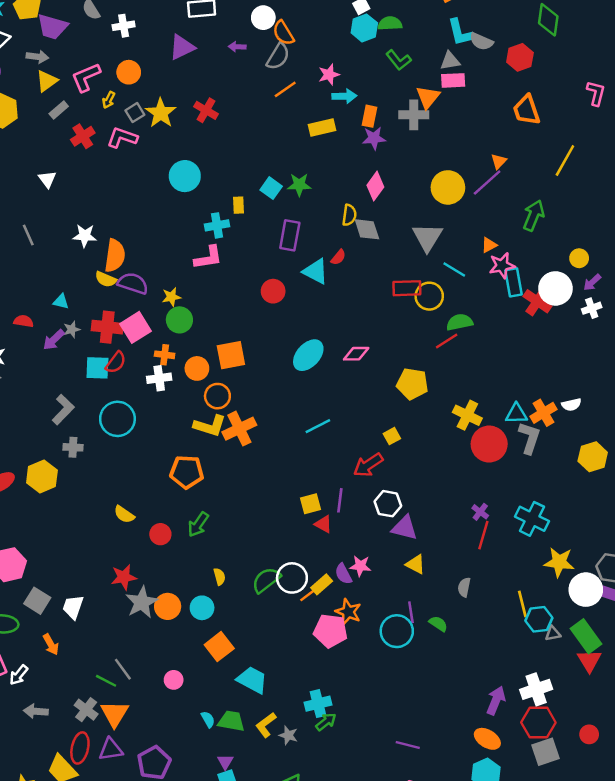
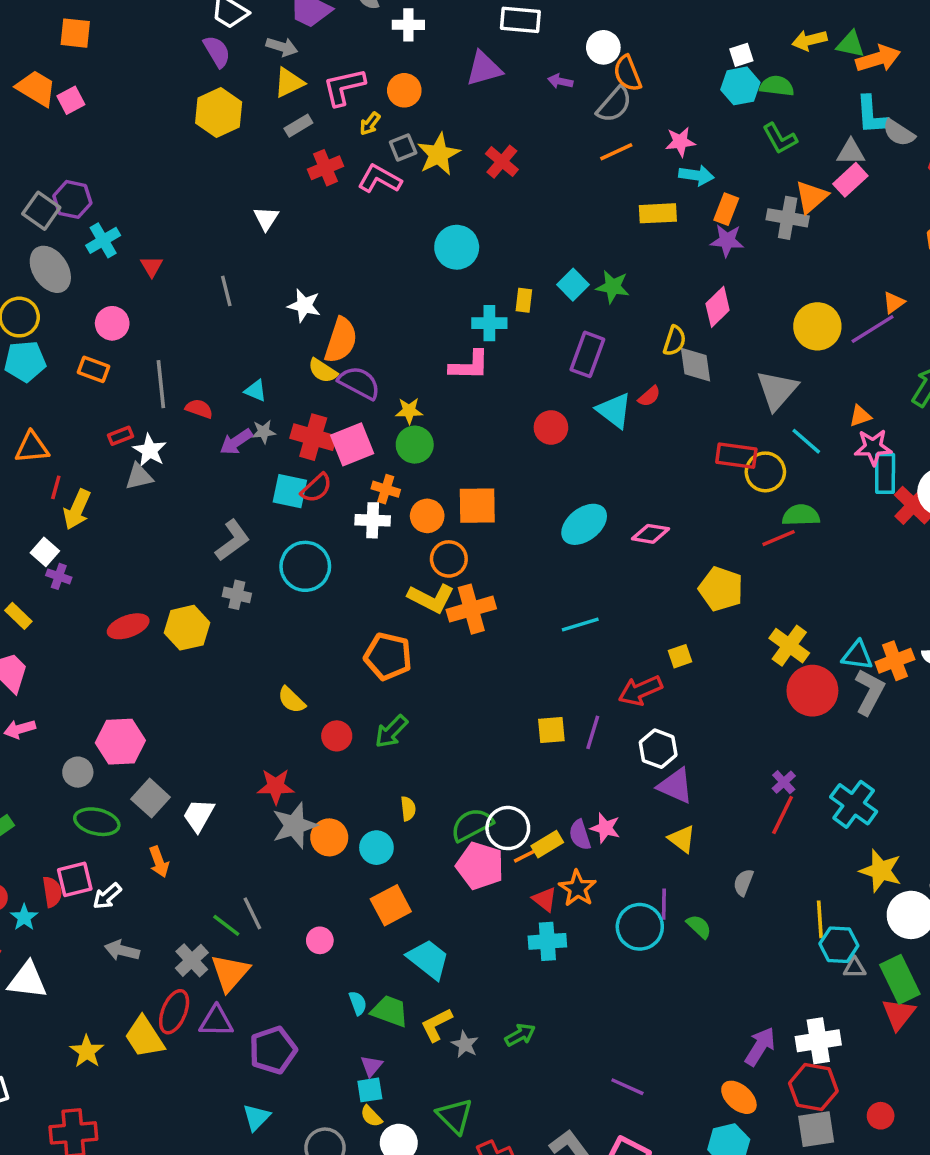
pink rectangle: (453, 80) -> (850, 180), turned -50
red triangle: (323, 524) -> (545, 899), moved
pink pentagon: (330, 631) -> (480, 866), moved
cyan cross: (318, 704) -> (547, 941), moved

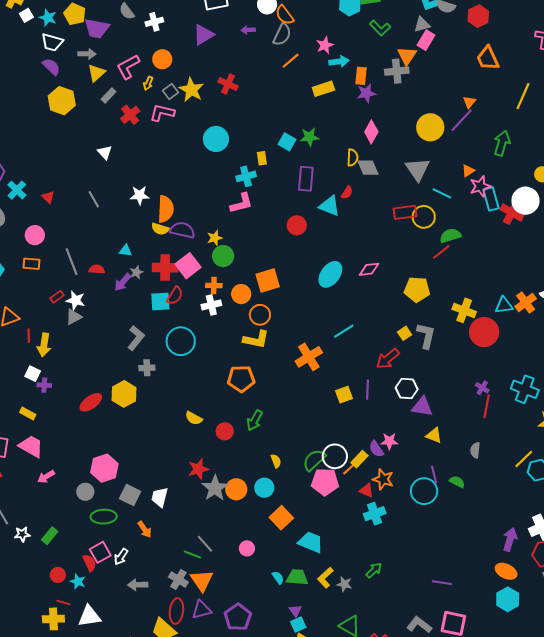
orange cross: (471, 609) -> (309, 357), moved
gray L-shape: (870, 692) -> (426, 336), moved
yellow line: (820, 919) -> (524, 459), turned 65

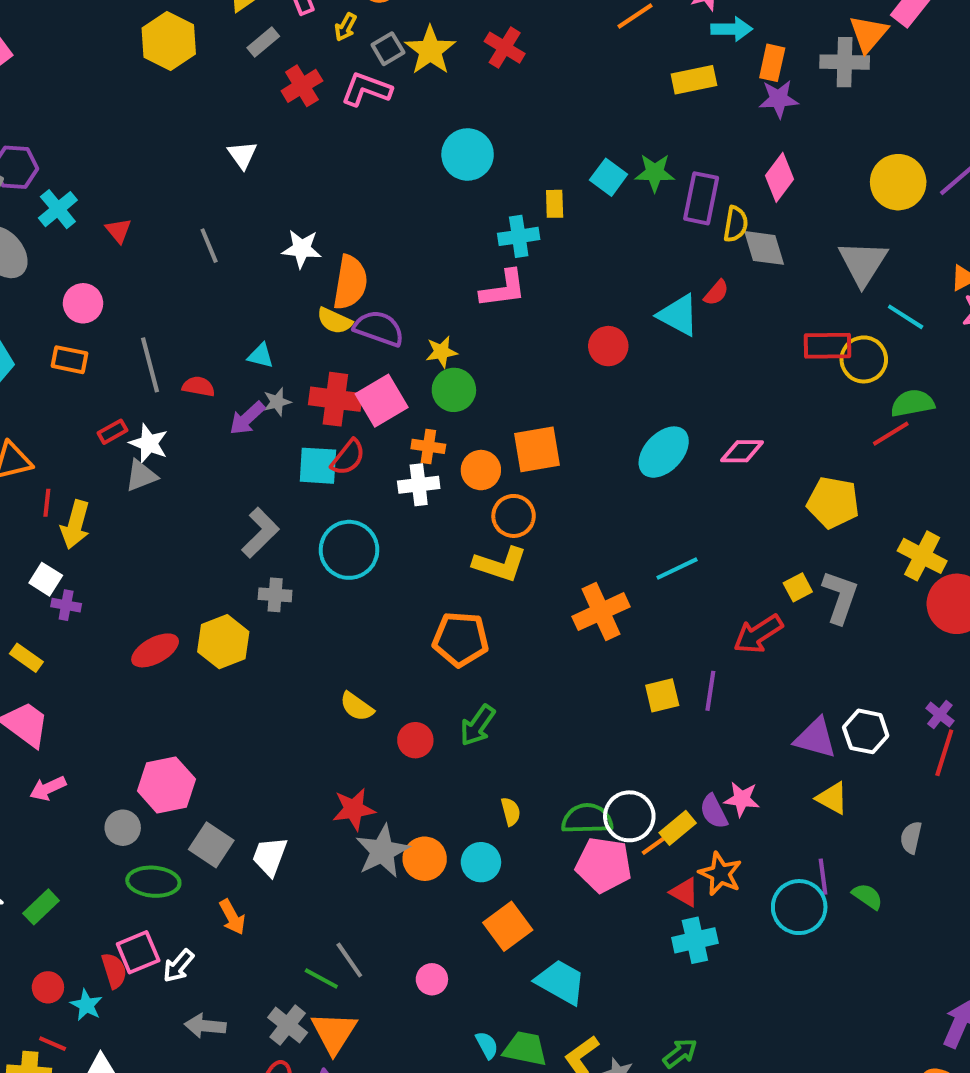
purple rectangle: (306, 179) -> (701, 198), moved
white hexagon: (407, 389) -> (866, 731), moved
green semicircle: (314, 460) -> (587, 819), turned 35

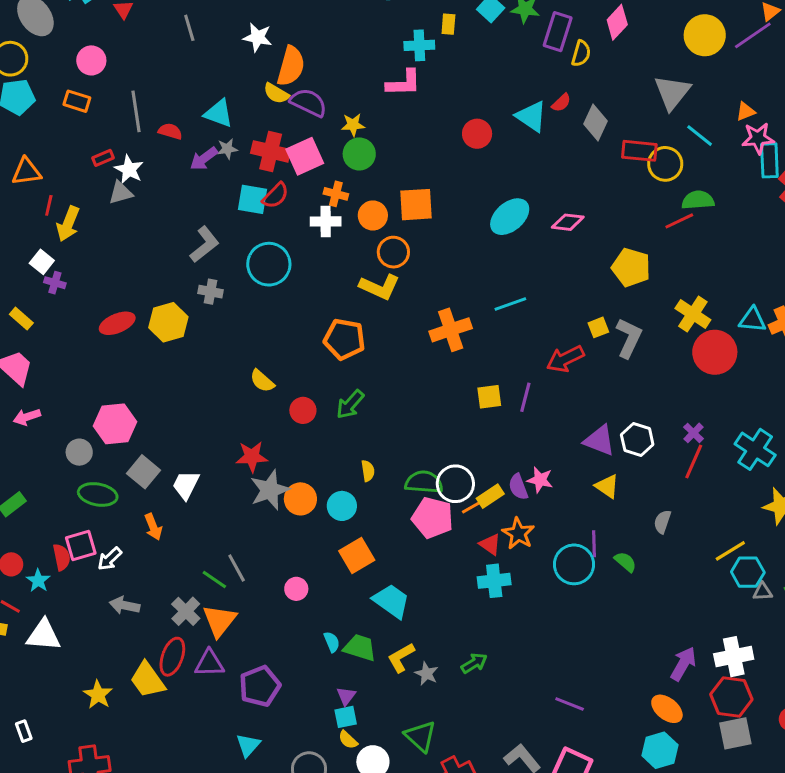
gray diamond: (764, 248) -> (595, 123), moved, turned 36
cyan triangle: (261, 356) -> (219, 113), size x1.5

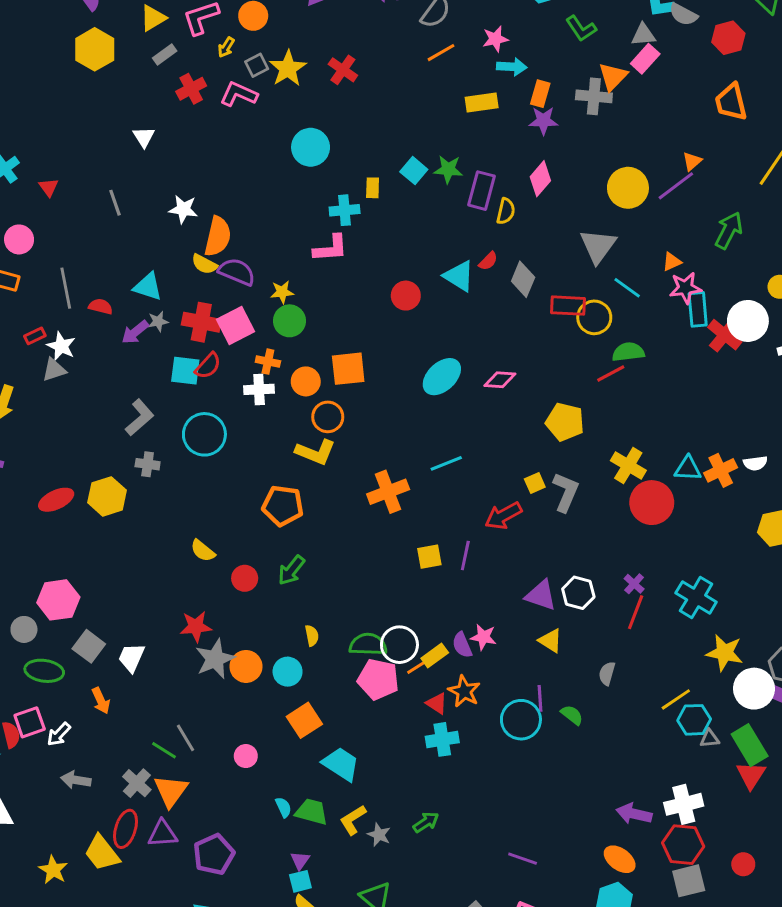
purple arrow: (683, 664) -> (634, 814), turned -104

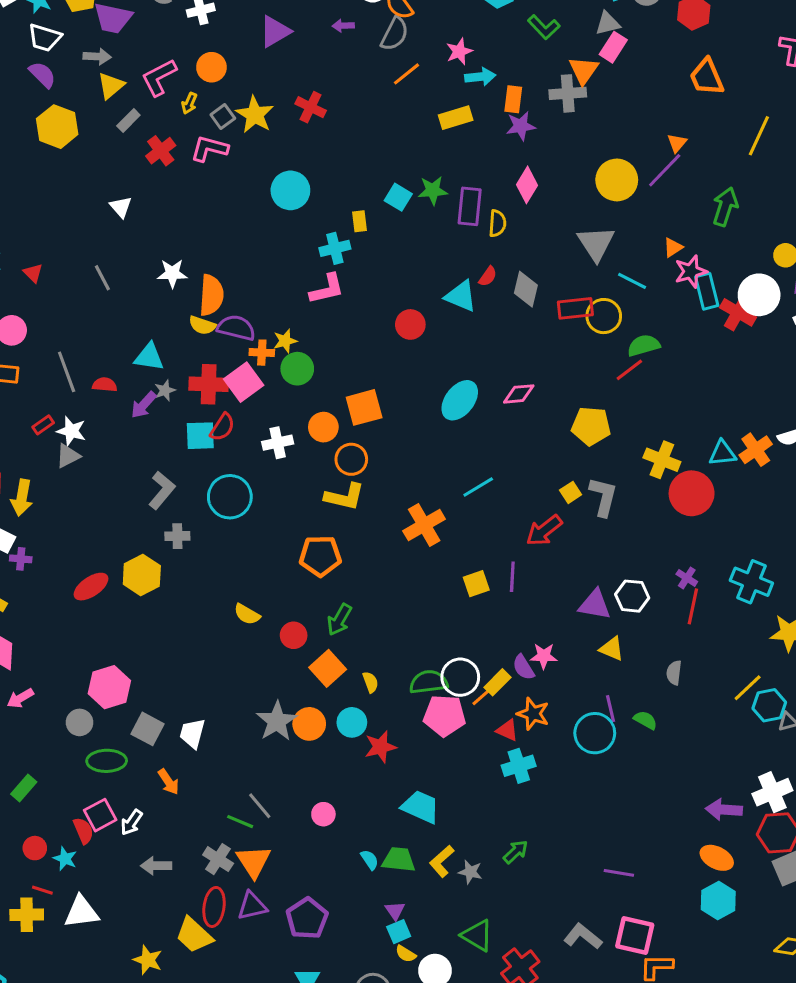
orange cross: (268, 362) -> (262, 353), moved
red star: (196, 626) -> (380, 747), moved
orange square: (304, 720) -> (328, 668), moved

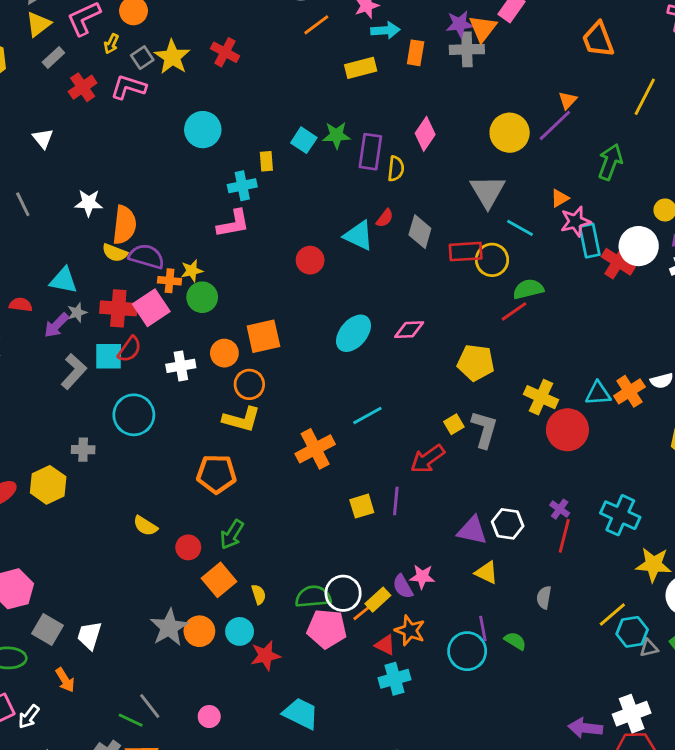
purple star: (521, 126) -> (460, 24), moved
gray L-shape: (162, 490) -> (74, 371), moved

